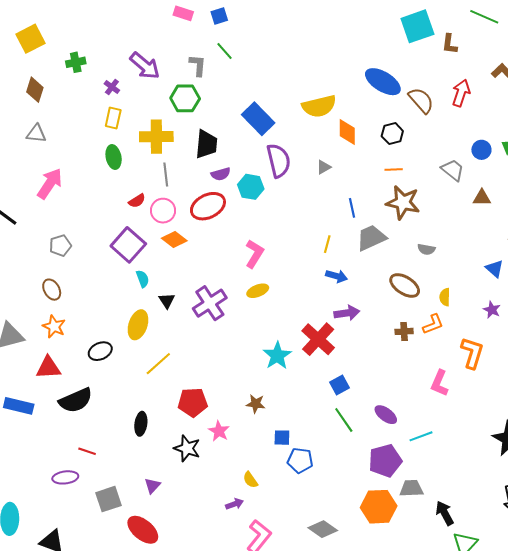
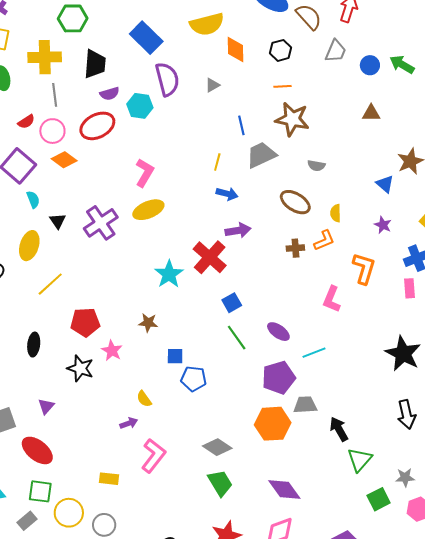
gray trapezoid: (453, 170) -> (336, 51), moved, turned 75
yellow ellipse: (258, 291) -> (148, 210), size x1.4

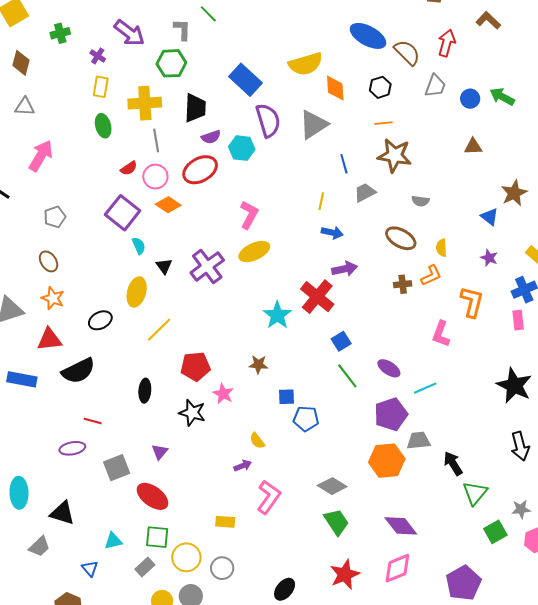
gray triangle: (212, 85) -> (313, 125), size x2.0
gray trapezoid: (261, 155) -> (365, 192), size x0.7

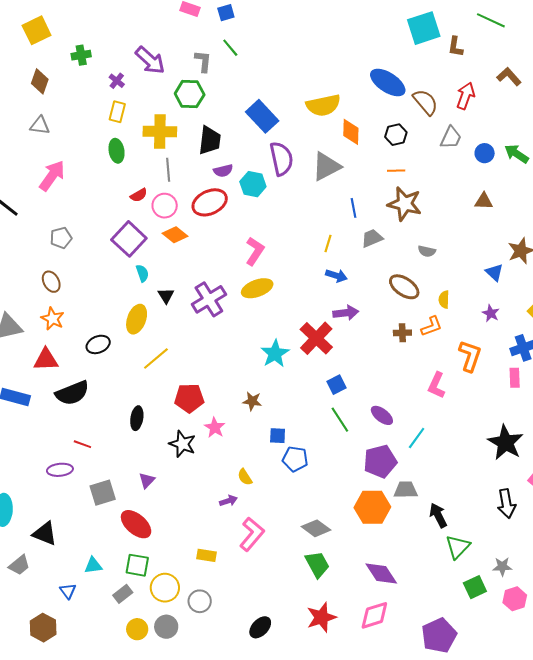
cyan line: (425, 388) -> (417, 438), turned -35

